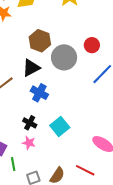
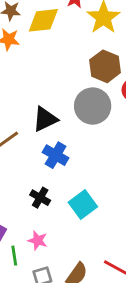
brown hexagon: (40, 41) -> (105, 66), moved
pink star: (29, 143) -> (38, 240), moved

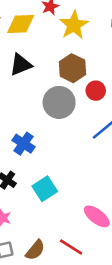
black triangle: (45, 119) -> (21, 65), moved

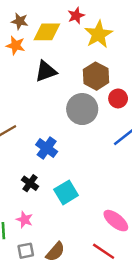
red line: (71, 247) -> (104, 251), moved

